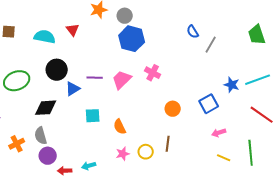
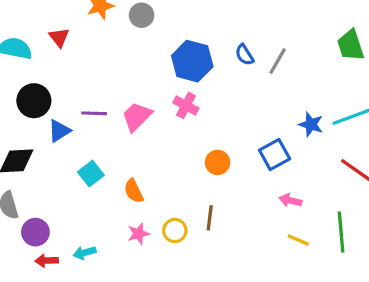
blue semicircle: (193, 32) -> (244, 55), moved
blue hexagon: (132, 39) -> (192, 61), moved
cyan square: (93, 116) -> (91, 174), turned -35
pink arrow: (219, 133) -> (290, 200), turned 32
purple circle: (48, 156) -> (35, 232), moved

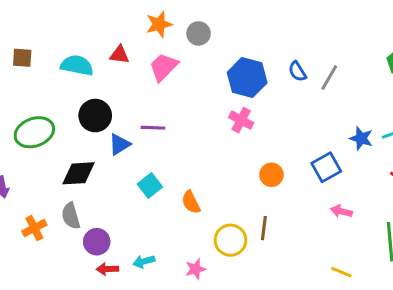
red triangle: (59, 37) -> (119, 55), turned -45
pink trapezoid: (137, 117) -> (164, 67), moved
yellow circle: (175, 231) -> (230, 240), size x1.4
pink star: (138, 234) -> (195, 269), moved
yellow line: (298, 240) -> (341, 272), moved

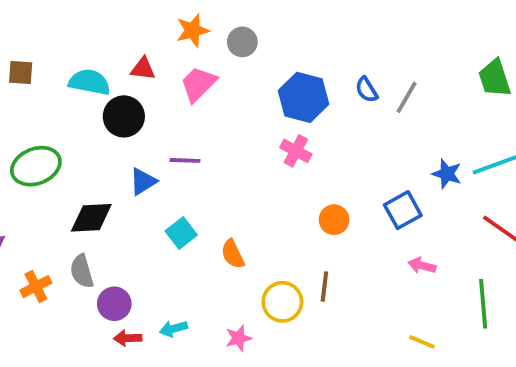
black circle: (95, 116) -> (124, 116), moved

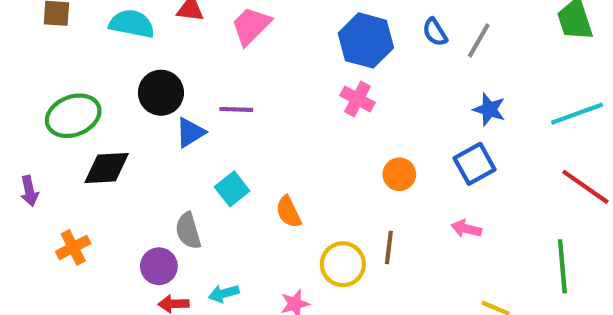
black circle: (124, 116) -> (161, 93), moved
blue star: (447, 174) -> (489, 109), moved
black diamond: (91, 218) -> (107, 168), moved
pink arrow: (422, 266) -> (466, 229), moved
gray semicircle: (82, 271) -> (188, 231), moved

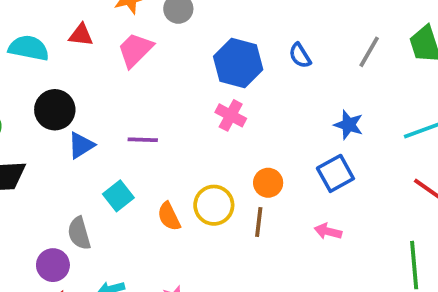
gray line: (479, 40) -> (369, 52), moved
purple line: (236, 109) -> (143, 140), moved
brown line: (389, 247) -> (259, 222), moved
yellow circle: (343, 264) -> (214, 205), moved

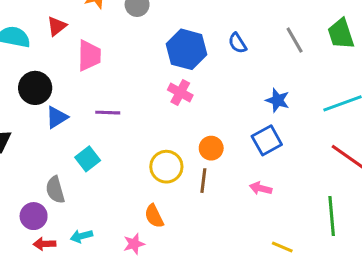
red triangle: (81, 35) -> (57, 26), turned -45
pink trapezoid: (135, 50) -> (89, 55), moved, turned 136
gray line: (369, 52) -> (295, 40), turned -60
orange semicircle: (169, 216) -> (154, 216), moved

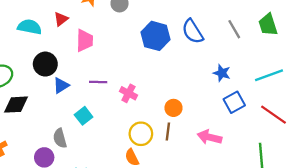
blue semicircle: (237, 43) -> (193, 31), size x1.6
pink cross: (180, 93) -> (129, 93), moved
blue square: (267, 140) -> (234, 102), moved
yellow circle: (166, 167) -> (141, 134), moved
pink arrow: (261, 188) -> (209, 137), size x1.5

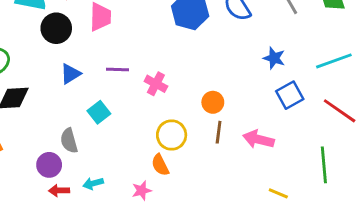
black circle: (45, 64) -> (56, 28), moved
brown line: (168, 132) -> (219, 132), moved

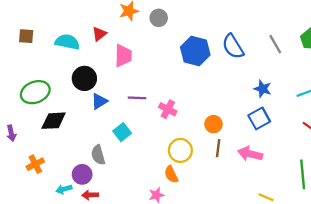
black circle: (56, 28) -> (84, 78), moved
blue square: (290, 95) -> (259, 118), moved
cyan arrow: (93, 183) -> (64, 189), moved

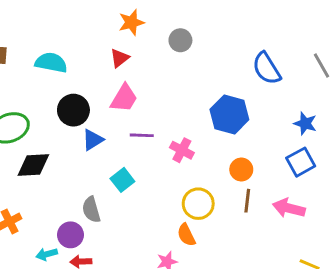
gray circle: (159, 18) -> (180, 40), moved
red triangle: (99, 34) -> (119, 58), moved
blue hexagon: (195, 51) -> (229, 115), moved
pink trapezoid: (123, 56) -> (124, 98), moved, turned 30

